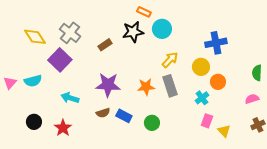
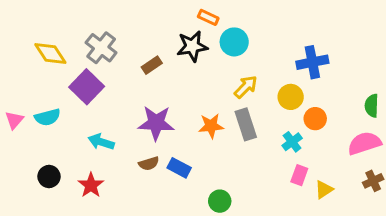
pink semicircle: (252, 99) -> (364, 143), size x1.6
green circle: (152, 123) -> (220, 201), moved
yellow triangle: (224, 131) -> (324, 190), turned 40

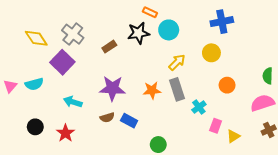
blue cross: (312, 62) -> (222, 22), moved
yellow circle: (291, 97) -> (211, 53), moved
cyan cross: (292, 142) -> (199, 107), moved

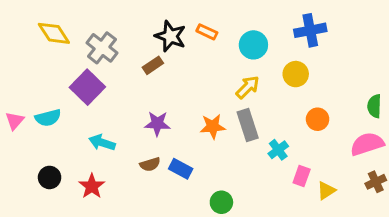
orange rectangle: (150, 12) -> (207, 32), moved
cyan circle: (169, 30) -> (253, 45), moved
black star: (138, 33) -> (170, 36), moved, turned 30
yellow diamond: (36, 38) -> (54, 33), moved
purple star: (112, 88) -> (157, 124), size x0.7

